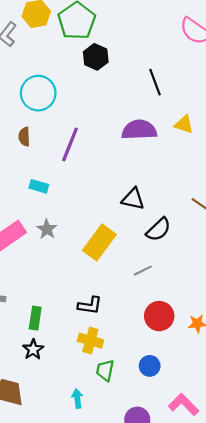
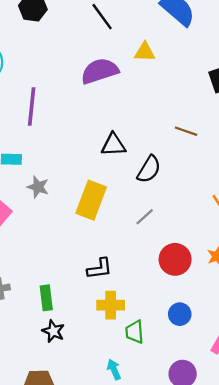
gray star: (47, 229) -> (38, 187), moved

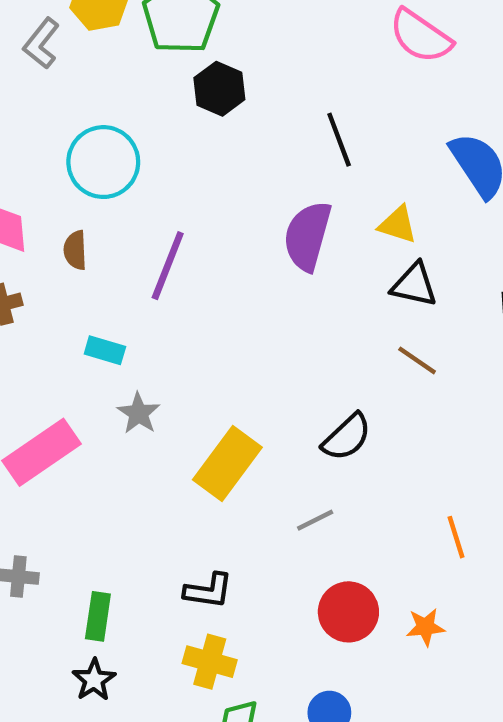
purple semicircle: (100, 71) -> (307, 236), turned -72
brown line: (186, 131) -> (417, 360), moved
black triangle: (113, 145) -> (414, 285), moved

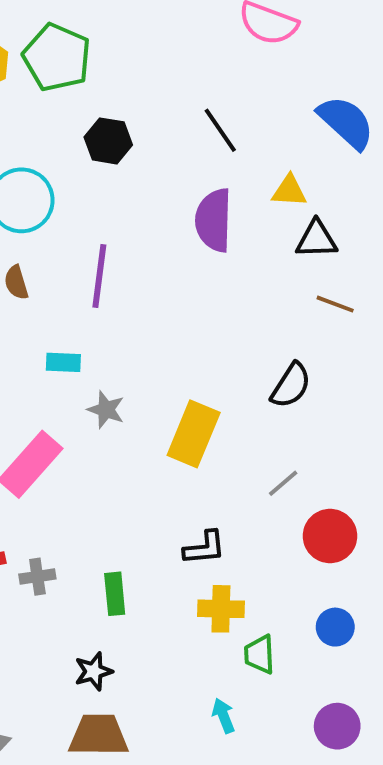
black hexagon: (219, 89) -> (108, 141), moved
gray line: (315, 520) -> (283, 483), moved
black star: (94, 680) -> (94, 671), moved, turned 30

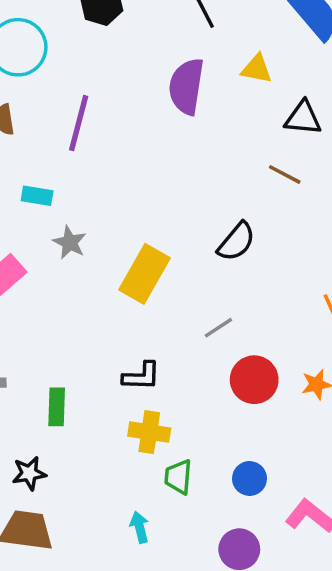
black triangle: (316, 239) -> (303, 118), moved
blue circle: (335, 627) -> (250, 478), moved

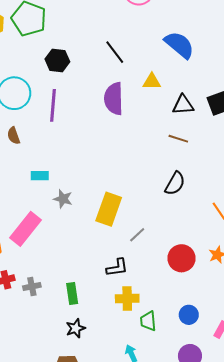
purple line: (79, 123) -> (53, 105), moved
black semicircle: (236, 242) -> (175, 184), moved
gray line: (218, 328) -> (137, 235), moved
black star: (29, 473) -> (76, 328), moved

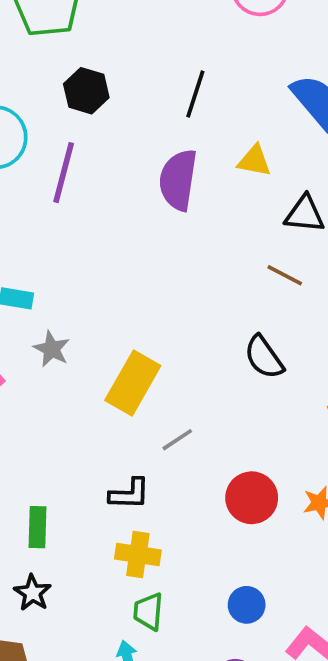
black line: (115, 52) -> (195, 94), turned 45
black semicircle: (175, 184) -> (264, 357), turned 105
green trapezoid: (148, 321) -> (148, 612), moved
black star: (76, 328) -> (33, 593), turned -30

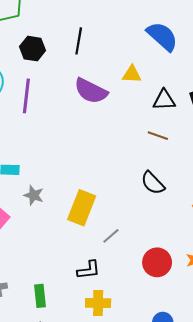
black line: (195, 94) -> (79, 41), moved
purple semicircle: (178, 180) -> (91, 91), turned -64

